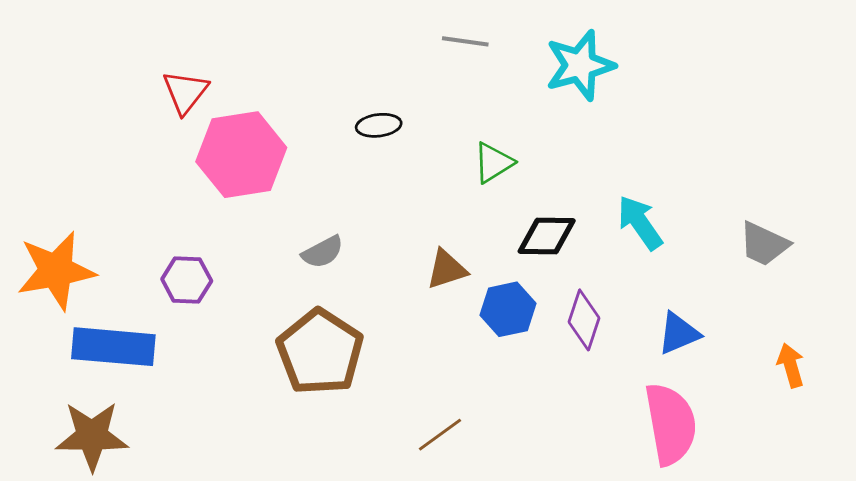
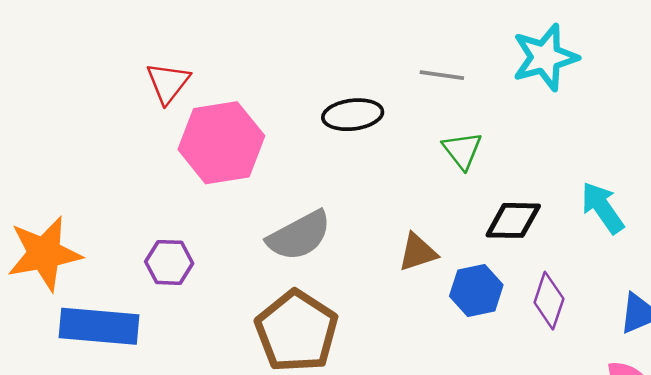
gray line: (465, 41) -> (442, 75), moved
black ellipse: (379, 125) -> (353, 115), size x1.4
green triangle: (493, 163) -> (462, 150), turned -36
gray semicircle: (323, 252) -> (299, 236), size x1.6

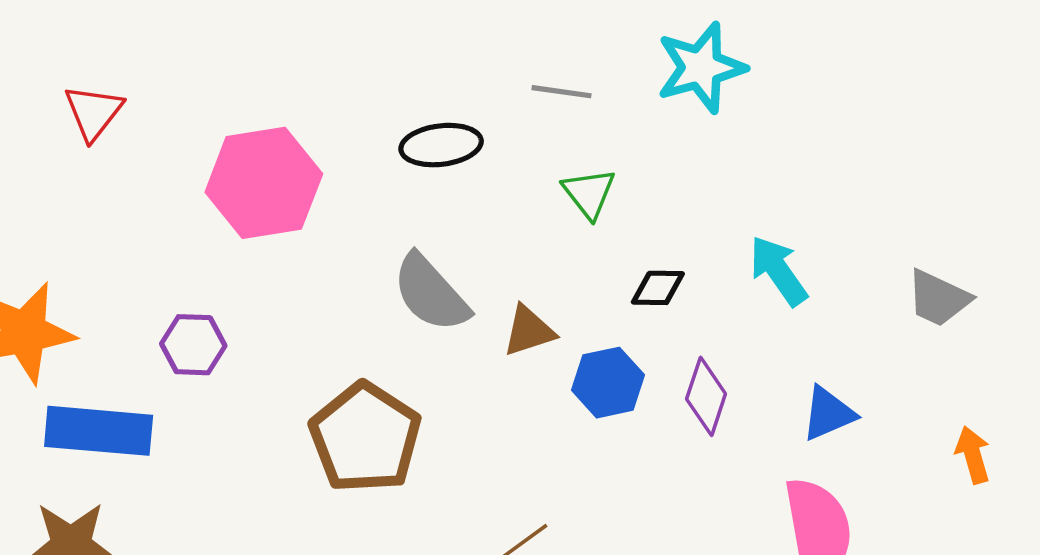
red triangle: (168, 83) -> (93, 112), moved
black diamond: (513, 220) -> (658, 288), size x0.7
gray semicircle: (299, 236) -> (431, 293), moved, turned 76

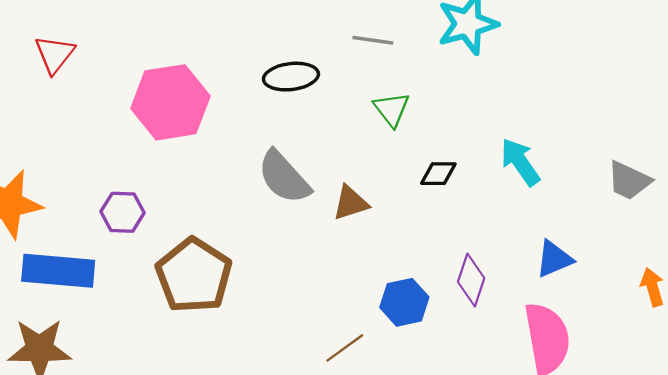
blue hexagon: (608, 383) -> (404, 302), moved
purple diamond: (706, 396) -> (471, 280), moved
brown pentagon: (365, 438) -> (194, 275), moved

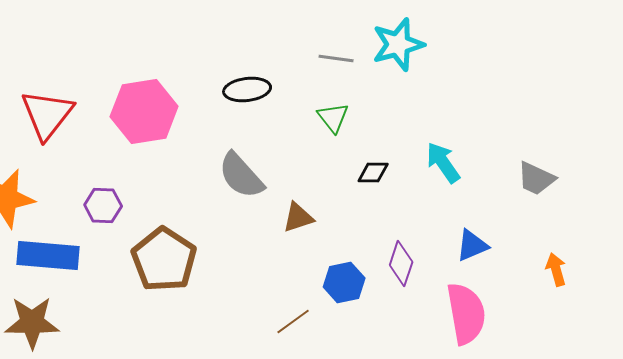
gray line: (373, 40) -> (336, 58), moved
red triangle: (55, 54) -> (47, 114), moved, size x1.5
brown triangle: (351, 203) -> (298, 218), moved

